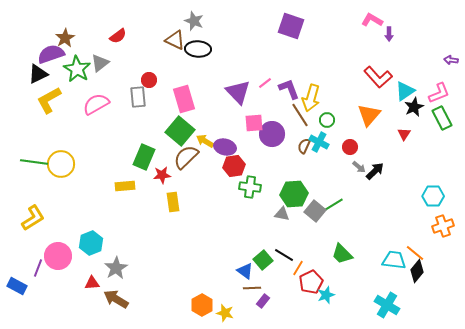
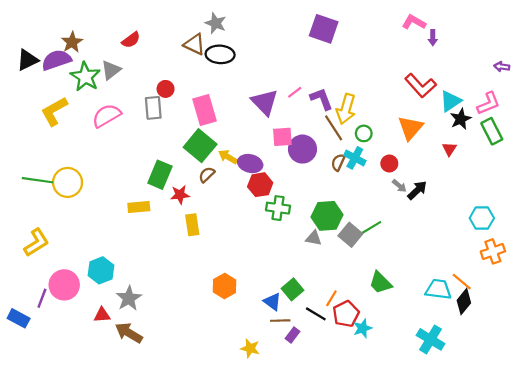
black triangle: (38, 74) -> (27, 60), moved
brown semicircle: (186, 157) -> (207, 175), size x0.6
black line: (284, 255) -> (316, 314), moved
orange hexagon: (202, 305) -> (225, 286), moved

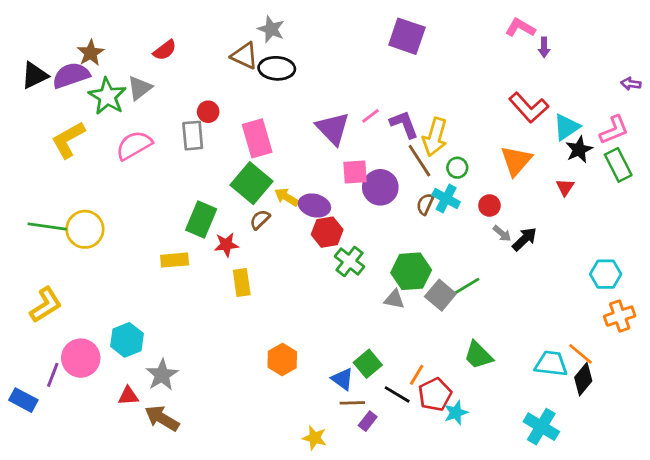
green cross: (278, 208) -> (349, 261), turned 30

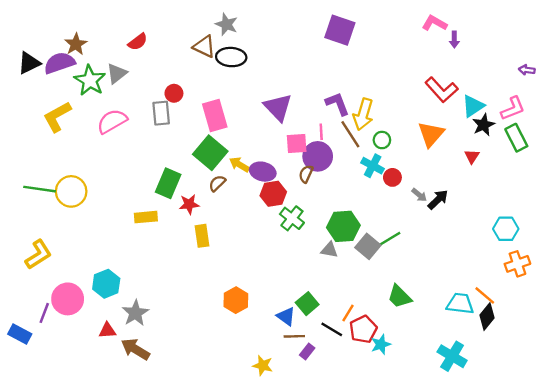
pink line: (370, 116) -> (321, 132), moved, turned -56
brown semicircle: (425, 204) -> (306, 174), moved
red circle: (489, 206) -> (392, 177), moved

